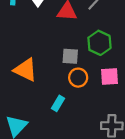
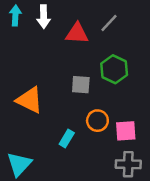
pink square: (110, 76) -> (126, 131), moved
orange circle: (78, 78) -> (97, 121), moved

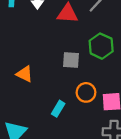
orange triangle: (30, 100) -> (25, 74), size x0.7

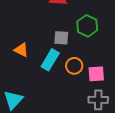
cyan rectangle: (58, 109) -> (50, 60), moved, size x1.5

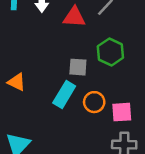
orange triangle: (21, 50) -> (17, 82), moved

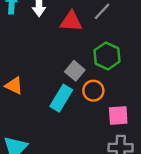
gray square: (78, 67) -> (75, 71), turned 36
orange circle: (94, 102) -> (93, 91), moved

